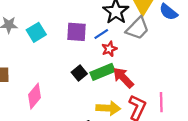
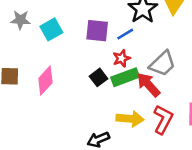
gray trapezoid: (138, 28) -> (162, 64), moved
red star: (109, 49) -> (122, 58), moved
pink diamond: (34, 96) -> (45, 80), moved

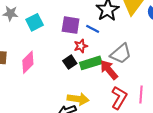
blue line: (125, 34) -> (93, 29), turned 56
red star: (122, 58) -> (81, 46), moved
yellow arrow: (130, 119) -> (78, 99), moved

